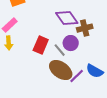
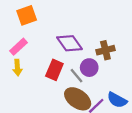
purple diamond: (67, 18) -> (70, 43), moved

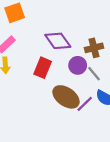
gray line: (76, 76) -> (94, 74), moved

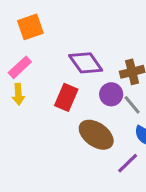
purple line: (85, 104) -> (128, 163), moved

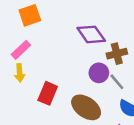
purple diamond: (86, 63) -> (91, 34), moved
red rectangle: (66, 97) -> (48, 93), moved

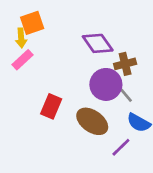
yellow arrow: (20, 73) -> (21, 38), moved
purple circle: (99, 73) -> (106, 84), size x1.5

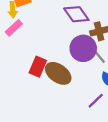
brown ellipse: (92, 121) -> (58, 73), moved

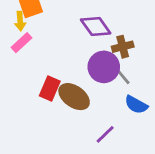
purple line: (96, 101) -> (105, 134), moved

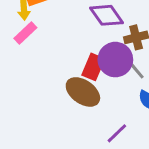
red rectangle: (50, 88) -> (93, 67), moved

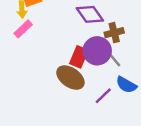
purple line: (117, 133) -> (103, 96), moved

